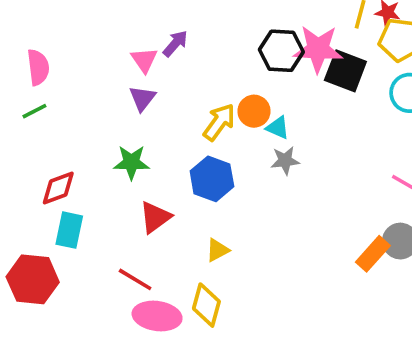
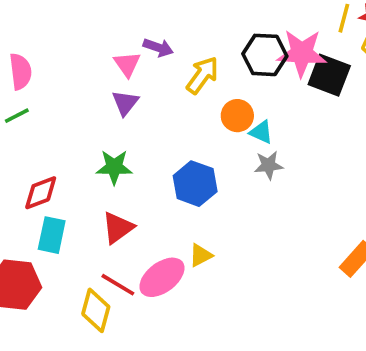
purple arrow: (175, 43) -> (158, 48), turned 68
yellow arrow: (219, 122) -> (202, 75), moved
red triangle: (155, 217) -> (118, 228), moved
yellow diamond: (206, 305) -> (96, 310), moved
pink ellipse: (157, 316) -> (162, 277), moved, turned -45

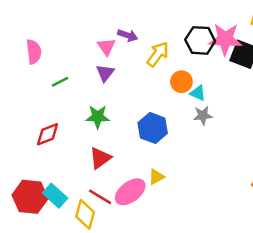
green line: (17, 116) -> (60, 82), moved
cyan rectangle: (52, 235) -> (55, 196), moved, turned -60

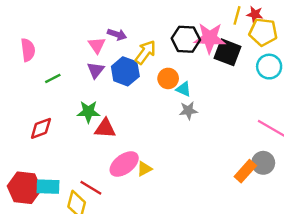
blue hexagon: (153, 128) -> (125, 71), moved
red triangle: (100, 158) -> (105, 128), moved, turned 40
pink ellipse: (130, 192) -> (124, 164), moved
cyan rectangle: (55, 196) -> (48, 187), turned -40

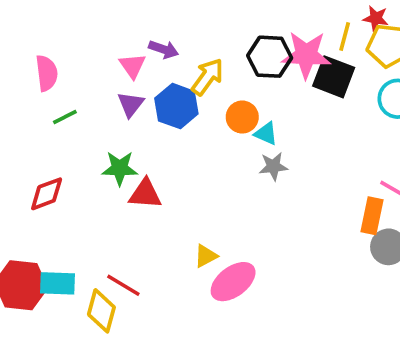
yellow line: (237, 15) -> (345, 37), moved
pink semicircle: (28, 50) -> (47, 73), moved
pink ellipse: (124, 164) -> (233, 282), moved
orange rectangle: (245, 171) -> (372, 216), moved, turned -30

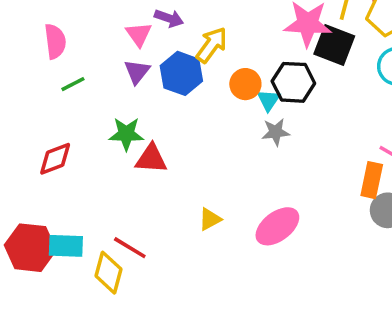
black hexagon: (270, 57) -> (293, 82), moved
cyan triangle: (266, 133) -> (269, 100), turned 40
pink ellipse: (233, 282) -> (277, 226), moved

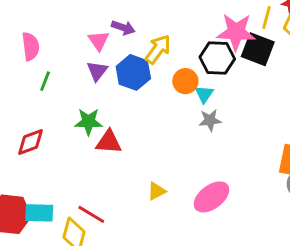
black hexagon: (293, 82) -> (217, 58), moved
green line: (73, 84) -> (45, 81), turned -42

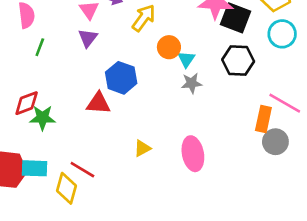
black hexagon: (217, 58) -> (238, 61), moved
blue hexagon: (133, 72) -> (121, 78), moved
green star: (88, 122) -> (42, 118), moved
pink ellipse: (211, 197) -> (193, 154), turned -64

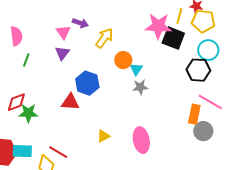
black hexagon: (238, 61) -> (198, 70), moved

